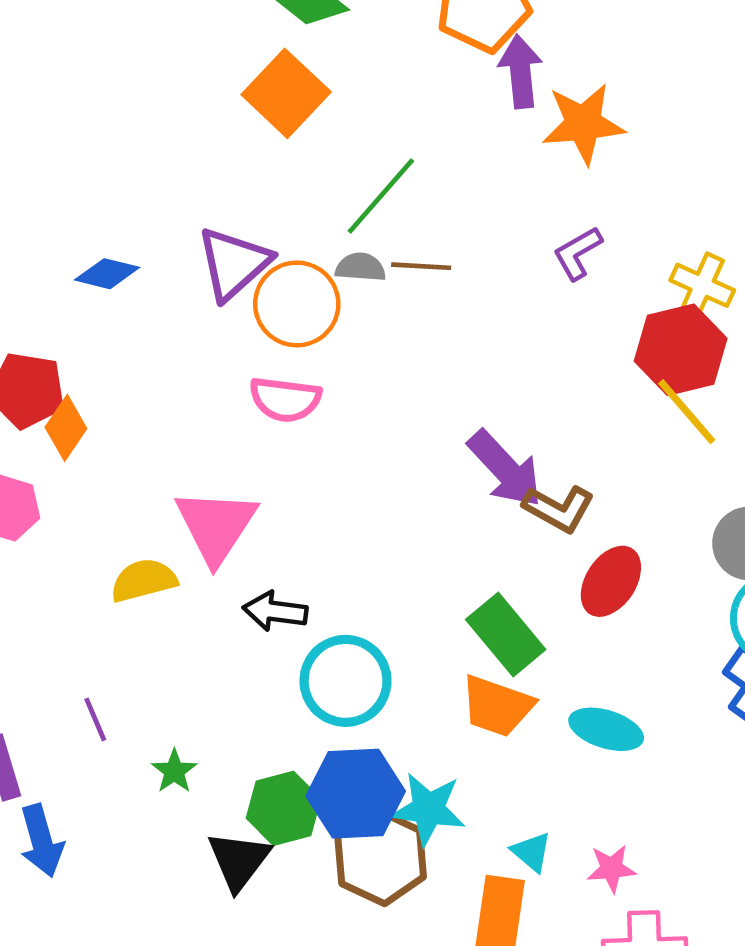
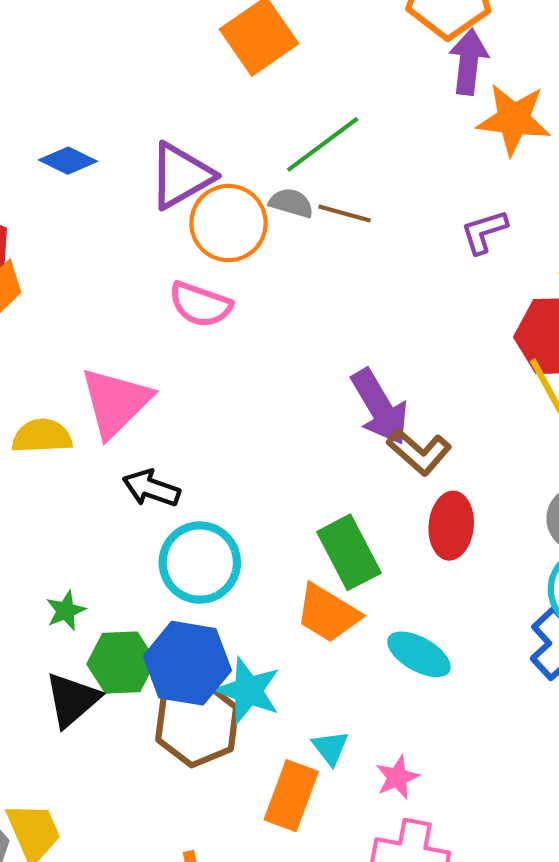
red ellipse: (611, 581) -> (451, 526), turned -40
green star: (174, 771) -> (66, 611), moved
pink star: (611, 868) -> (397, 777), turned -30

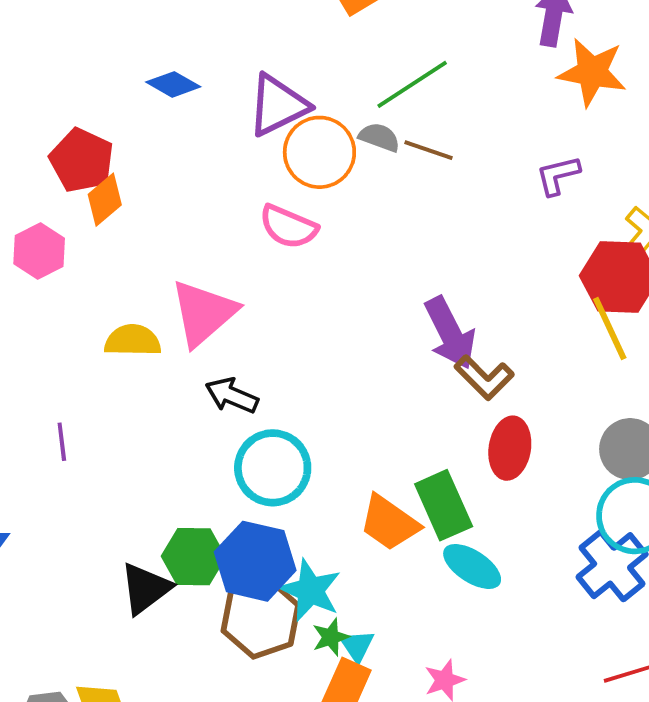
green rectangle: (349, 552) -> (444, 505), moved
green star: (66, 611) -> (331, 637), moved
cyan triangle: (330, 748) -> (357, 646), moved

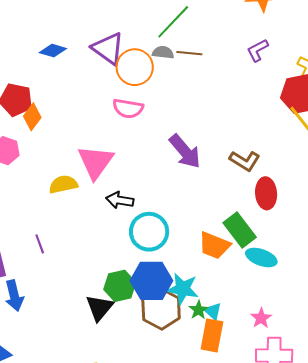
purple triangle: (278, 105) -> (108, 48), turned -45
purple arrow: (450, 333) -> (185, 151), moved

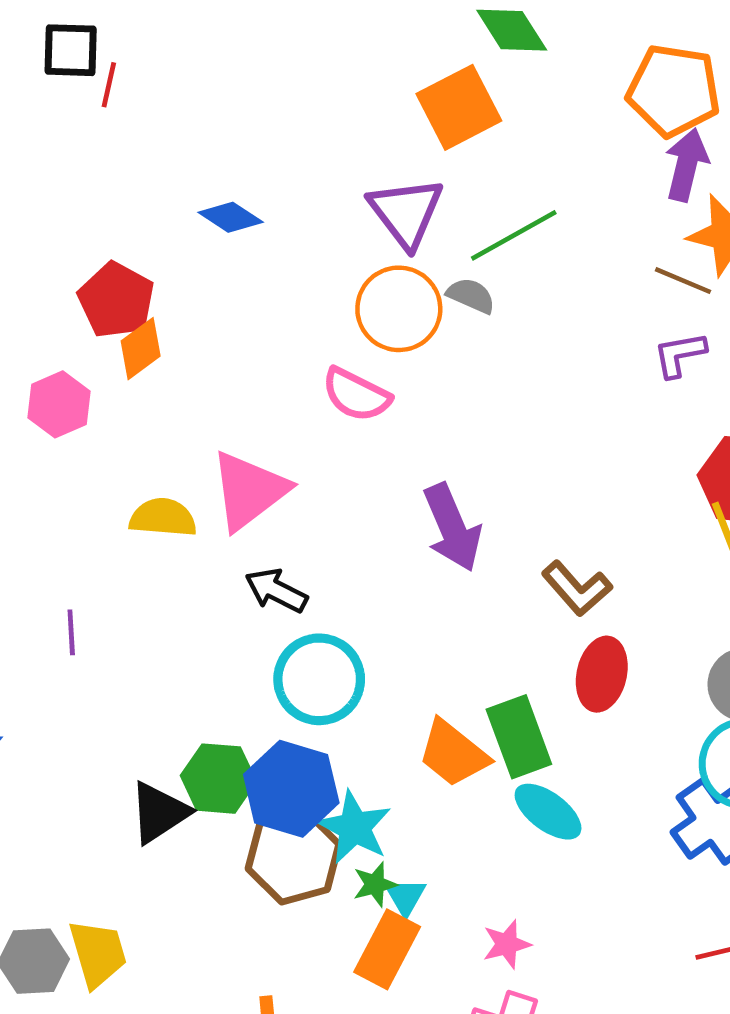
purple triangle: (108, 48) -> (406, 212), moved
brown line: (189, 53) -> (683, 281), moved

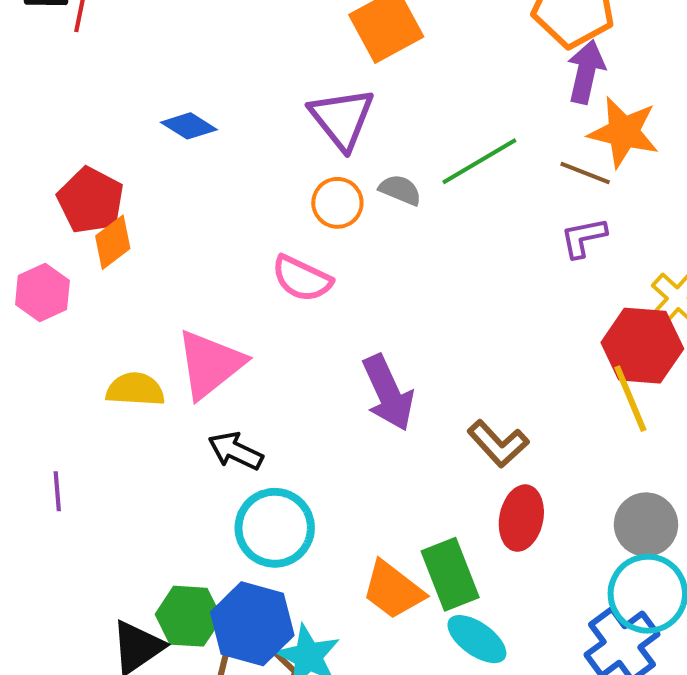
green line: (514, 235) -> (479, 161), moved
orange circle: (399, 309) -> (337, 203), size x0.7

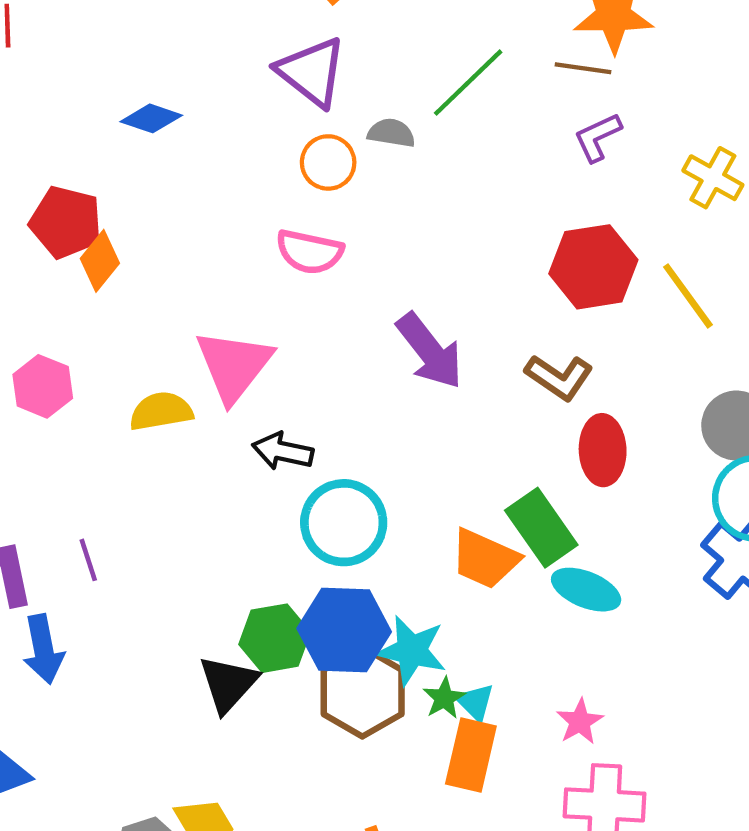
pink hexagon: (42, 292) -> (43, 386), moved
red hexagon: (642, 346) -> (593, 267), moved
purple line: (57, 491) -> (88, 560), moved

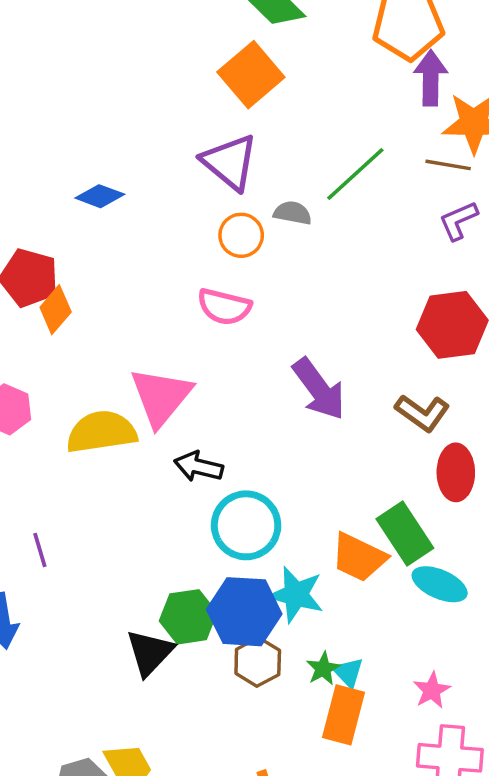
yellow semicircle: (161, 411) -> (101, 432), size x1.4
cyan star: (412, 651) -> (296, 595), moved
brown hexagon: (363, 692) -> (258, 662), size x0.7

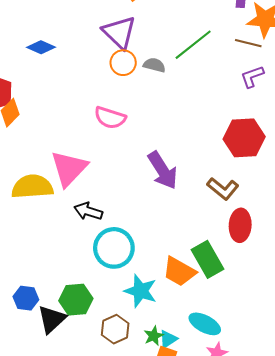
orange circle: (241, 235) -> (123, 63), moved
cyan ellipse: (440, 584) -> (205, 324), moved
blue hexagon: (244, 612) -> (26, 298), moved, size x0.6
cyan triangle: (348, 672) -> (168, 339), turned 36

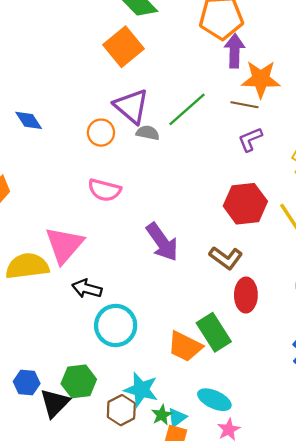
purple triangle: (119, 32) -> (131, 106), moved
blue diamond: (41, 47) -> (29, 120), turned 36
orange circle: (123, 63) -> (101, 133), moved
cyan star: (141, 291) -> (141, 390), moved

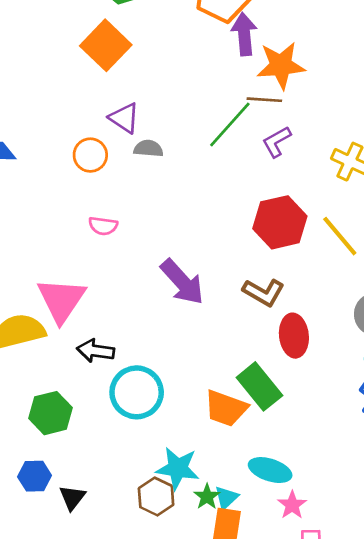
purple triangle: (131, 106) -> (124, 118), size x0.7
green line: (187, 109) -> (230, 124), moved
pink semicircle: (104, 190) -> (103, 226), size x0.7
green hexagon: (79, 381) -> (51, 413), moved
black triangle: (55, 403) -> (72, 498), size x0.7

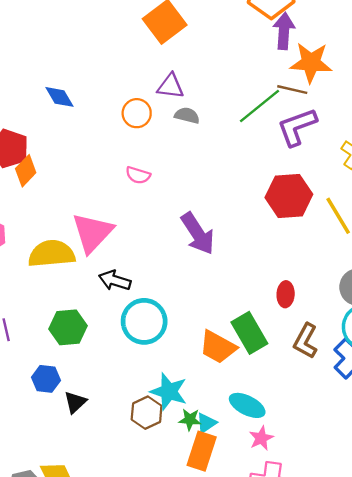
purple triangle: (124, 118) -> (171, 86), turned -36
purple L-shape: (277, 142) -> (297, 127), size x1.5
brown L-shape: (264, 292) -> (306, 341), moved, turned 80
red ellipse: (294, 336) -> (286, 294), size x0.7
green star: (207, 497) -> (190, 420), turned 30

